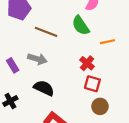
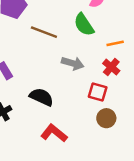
gray arrow: (37, 59) -> (73, 63), moved
red cross: (87, 63) -> (111, 67), moved

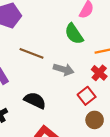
brown line: (44, 32) -> (31, 53), moved
red square: (98, 92) -> (87, 96), turned 36

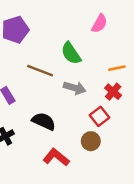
green semicircle: (74, 34) -> (71, 53), moved
brown circle: (95, 120) -> (91, 141), moved

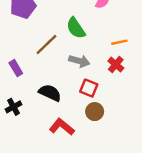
brown line: (40, 71) -> (46, 45), turned -65
red square: (99, 116) -> (89, 88), moved, turned -30

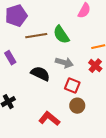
brown line: (46, 45) -> (36, 36), moved, turned 35
purple rectangle: (16, 68) -> (10, 58), moved
black semicircle: (50, 93) -> (40, 74), moved

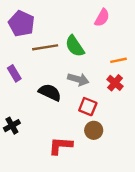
purple pentagon: (16, 16) -> (21, 24), turned -30
red L-shape: (49, 119) -> (61, 146), turned -35

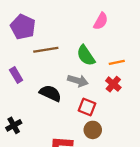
green semicircle: (75, 46) -> (86, 55), moved

